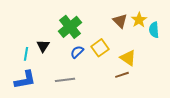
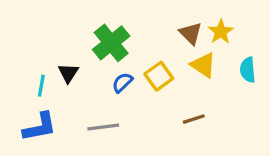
cyan semicircle: (154, 30) -> (248, 70), moved
yellow triangle: (128, 58) -> (203, 65), moved

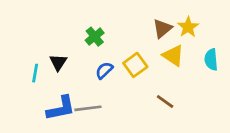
brown triangle: (191, 33) -> (162, 28), turned 35
green cross: (111, 43) -> (95, 37), size x0.6
brown line: (194, 119) -> (165, 101), turned 54
blue L-shape: (40, 127) -> (61, 108), moved

